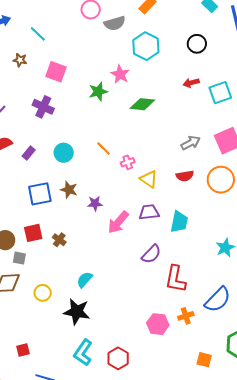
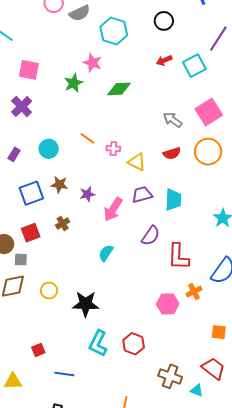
purple cross: (43, 107) -> (22, 107), turned 30
gray arrow: (191, 143) -> (173, 120), turned -108
pink cross: (128, 162) -> (113, 149), turned 32
brown cross: (59, 240) -> (63, 223), moved, turned 32
cyan semicircle: (85, 280) -> (106, 253), moved

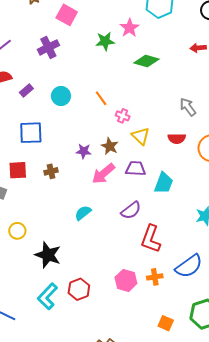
brown star: (59, 185) -> (110, 146), moved
red hexagon: (134, 344) -> (79, 289), moved

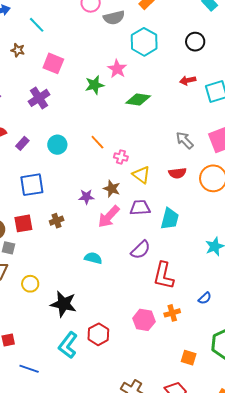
cyan semicircle: (83, 213) -> (93, 258), turned 60
blue semicircle: (189, 266) -> (205, 298), size x0.5

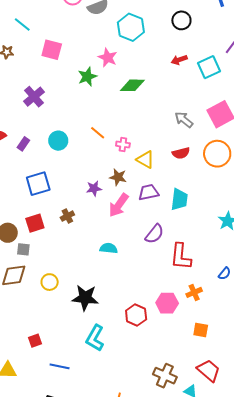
pink square: (53, 63) -> (52, 50), moved
red hexagon: (98, 334) -> (136, 315), moved
orange square: (189, 358) -> (201, 330), moved

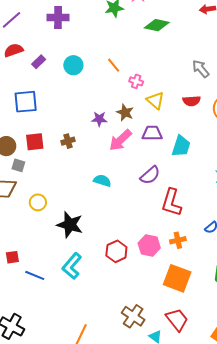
purple cross: (34, 97) -> (58, 17), turned 30
blue square: (38, 184) -> (26, 102), moved
orange square: (201, 330) -> (177, 278), size x1.8
blue line: (60, 366) -> (35, 275), moved

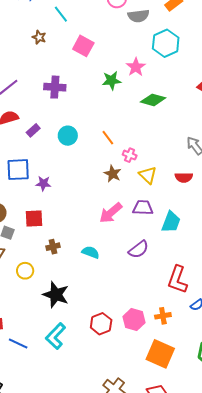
brown star: (125, 112) -> (113, 174), moved
purple star: (99, 119) -> (43, 183), moved
brown cross: (68, 141) -> (53, 247), moved
red square: (35, 142) -> (34, 218), moved
red L-shape: (172, 202) -> (177, 280), moved

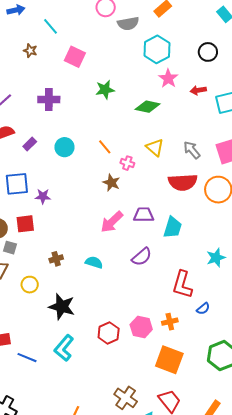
pink star: (136, 67) -> (168, 78), moved
yellow triangle: (148, 175) -> (155, 148), moved
red semicircle: (184, 177) -> (183, 182), size x1.6
red square: (34, 218) -> (25, 224), moved

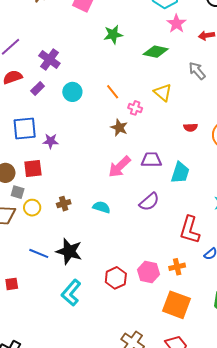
purple cross: (49, 100) -> (49, 60), moved, turned 35
gray arrow: (192, 150) -> (197, 71), moved
red semicircle: (183, 182) -> (191, 127), size x0.5
yellow circle: (30, 285) -> (32, 208), moved
blue line: (27, 358) -> (39, 253), moved

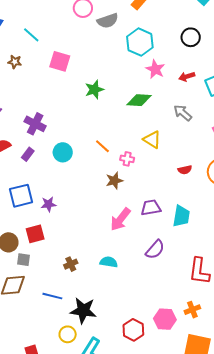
brown star: (119, 128) -> (114, 181), turned -30
yellow circle: (32, 208) -> (68, 334), moved
blue line: (39, 253) -> (52, 296), moved

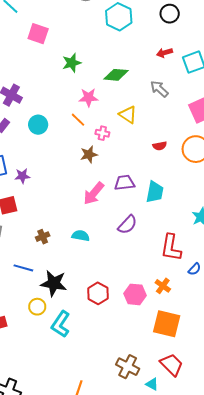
pink star: (155, 69) -> (89, 97), moved, turned -30
orange cross: (192, 310) -> (163, 286), turned -35
red hexagon: (133, 330) -> (98, 293), moved

